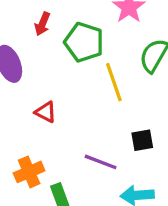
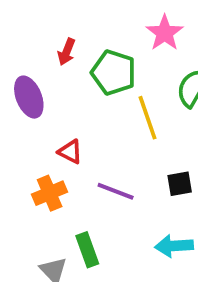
purple line: (101, 162) -> (116, 191), moved
orange cross: (29, 172) -> (50, 193), moved

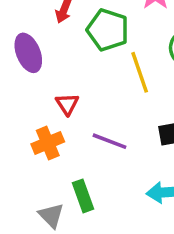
red triangle: (70, 152) -> (67, 104), turned 30

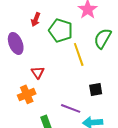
purple line: (110, 141) -> (71, 108), moved

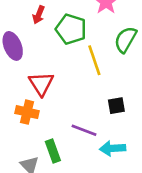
red triangle: (38, 72) -> (41, 84), size x1.5
orange cross: (27, 94) -> (27, 112), turned 36

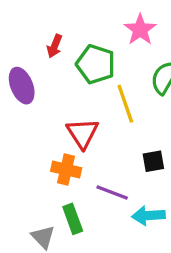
red triangle: (41, 84) -> (83, 133), moved
orange cross: (27, 112) -> (66, 170), moved

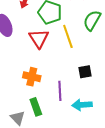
red triangle: (83, 133) -> (39, 38), moved
purple line: (112, 193) -> (60, 91), turned 66

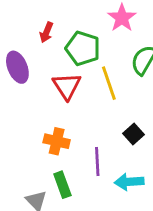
black square: (85, 72) -> (133, 134), turned -32

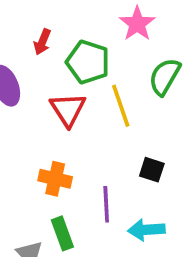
black square: (133, 134) -> (152, 170), turned -30

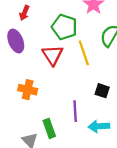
red arrow: (42, 42) -> (24, 13), moved
orange cross: (55, 179) -> (28, 90), moved

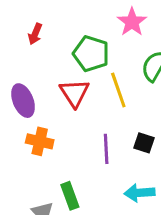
purple ellipse: (16, 41) -> (23, 101), moved
purple line: (75, 111) -> (106, 149), moved

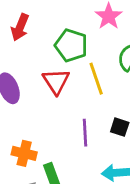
red arrow: (35, 34) -> (20, 27), size x1.4
orange cross: (40, 141) -> (24, 153), moved

